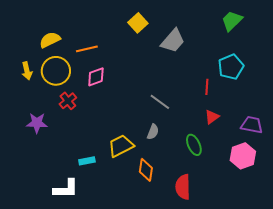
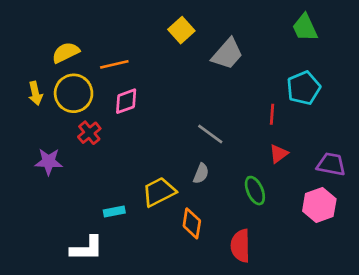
green trapezoid: (232, 21) -> (305, 28), turned -70

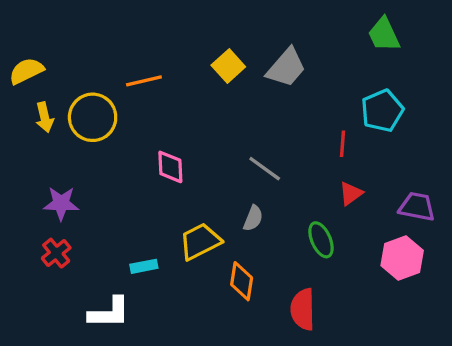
yellow square: (181, 30) -> (228, 66), moved
yellow semicircle: (66, 53) -> (26, 71), moved
pink diamond: (126, 101) -> (170, 167), moved, turned -72
red cross: (89, 133) -> (56, 253), moved

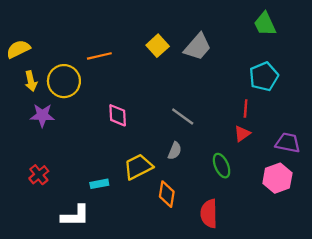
red line: (343, 144) -> (246, 108), moved
purple star: (61, 203) -> (42, 115), moved

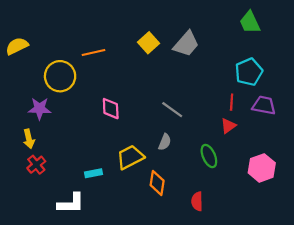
yellow arrow: (31, 81) -> (29, 139), moved
purple trapezoid: (288, 143) -> (264, 105), moved
red semicircle: (209, 214) -> (197, 201), size x0.7

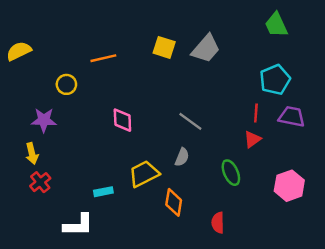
yellow square: (148, 43) -> (164, 47), turned -30
yellow circle: (60, 76) -> (66, 84), size x0.6

